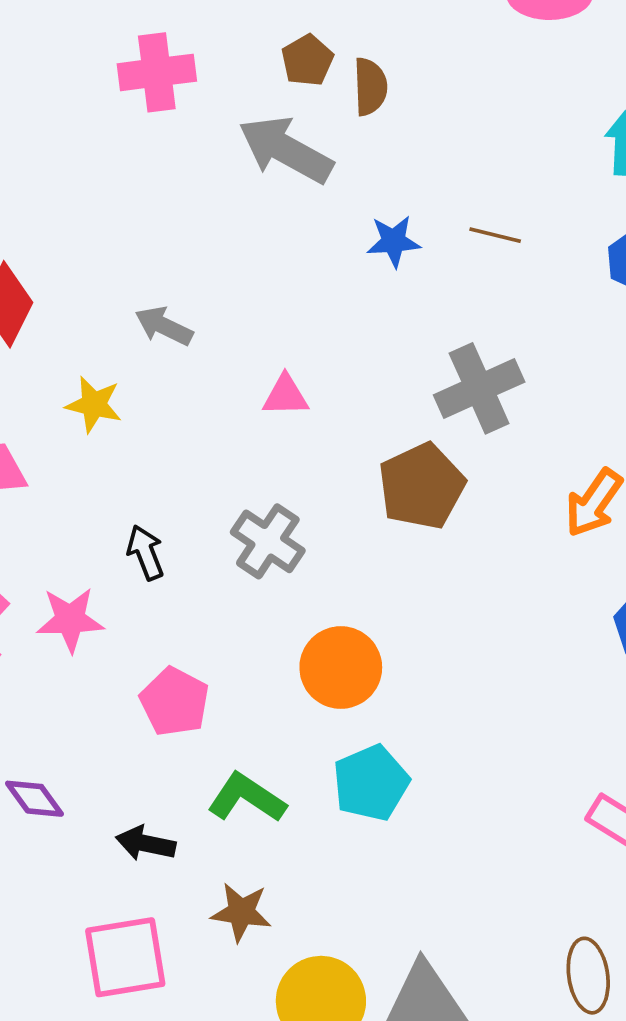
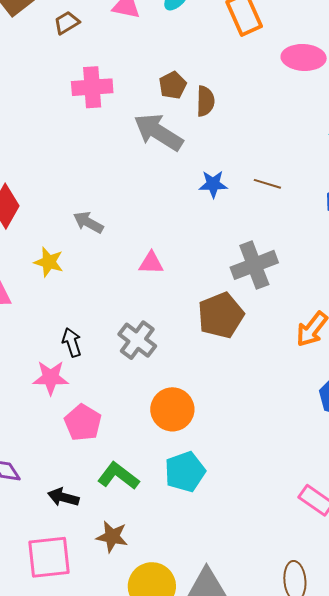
pink star: (70, 620) -> (51, 378), moved

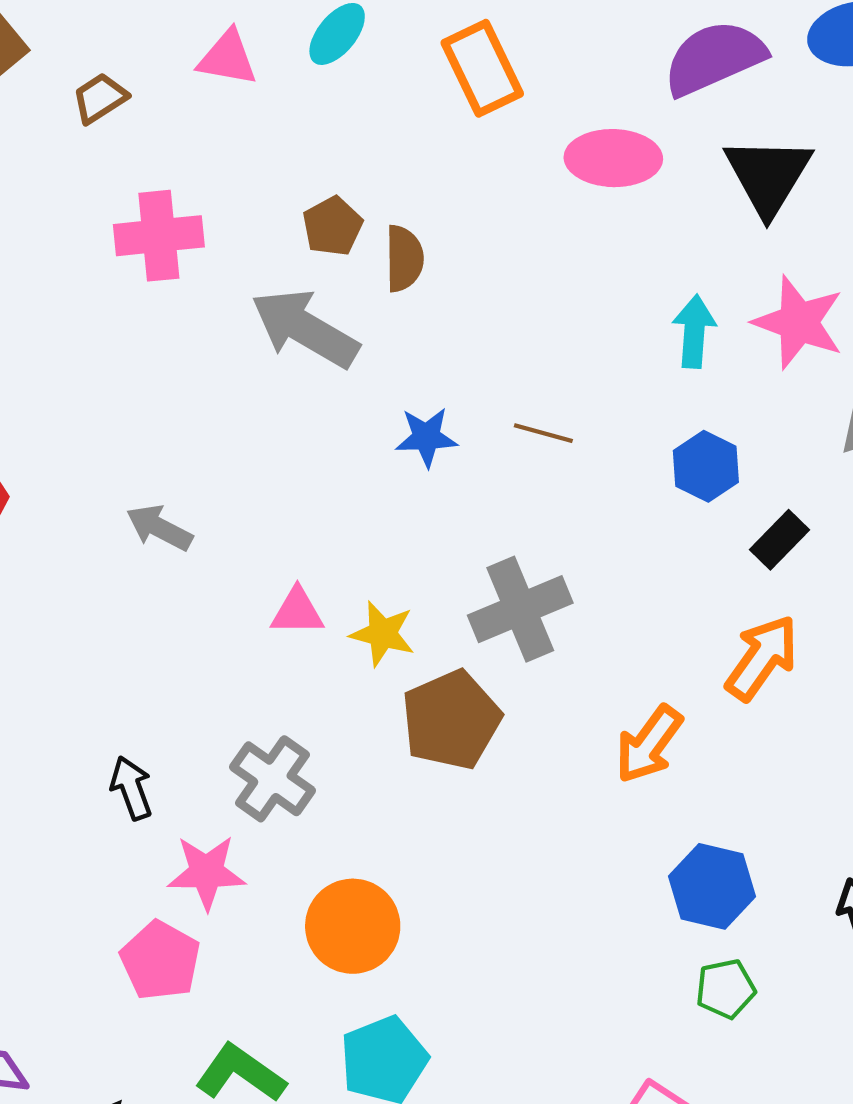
yellow star: (49, 262) -> (383, 634), moved
pink star: (51, 378) -> (207, 872), moved

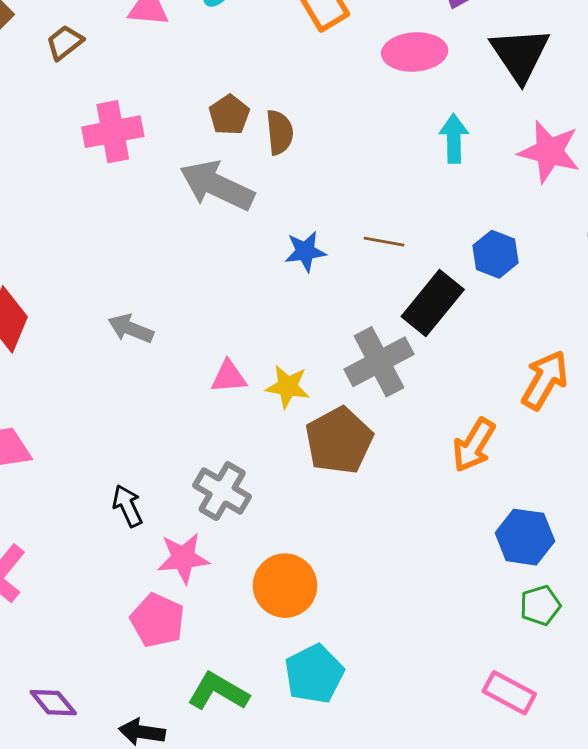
cyan arrow: (694, 331) -> (454, 139), moved
black rectangle: (780, 540) -> (433, 303), moved, size x1.6

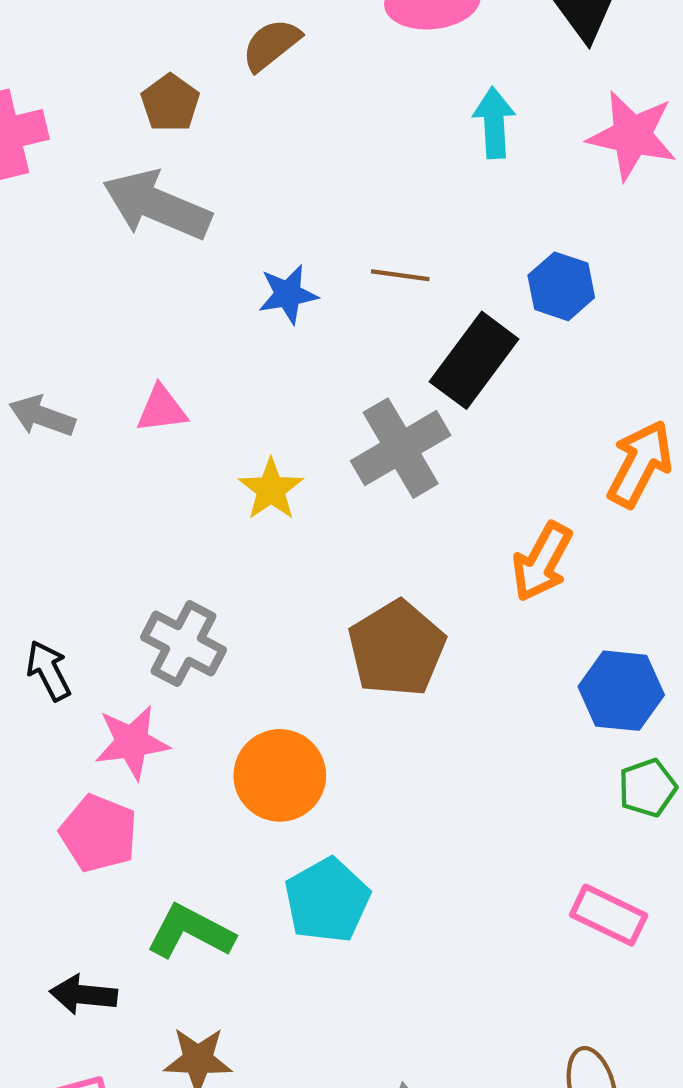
brown semicircle: (280, 132) -> (271, 45), moved, turned -120
pink triangle: (229, 377) -> (162, 409), moved
yellow star: (288, 387) -> (271, 489), turned 30
brown pentagon: (339, 441) -> (397, 649), moved

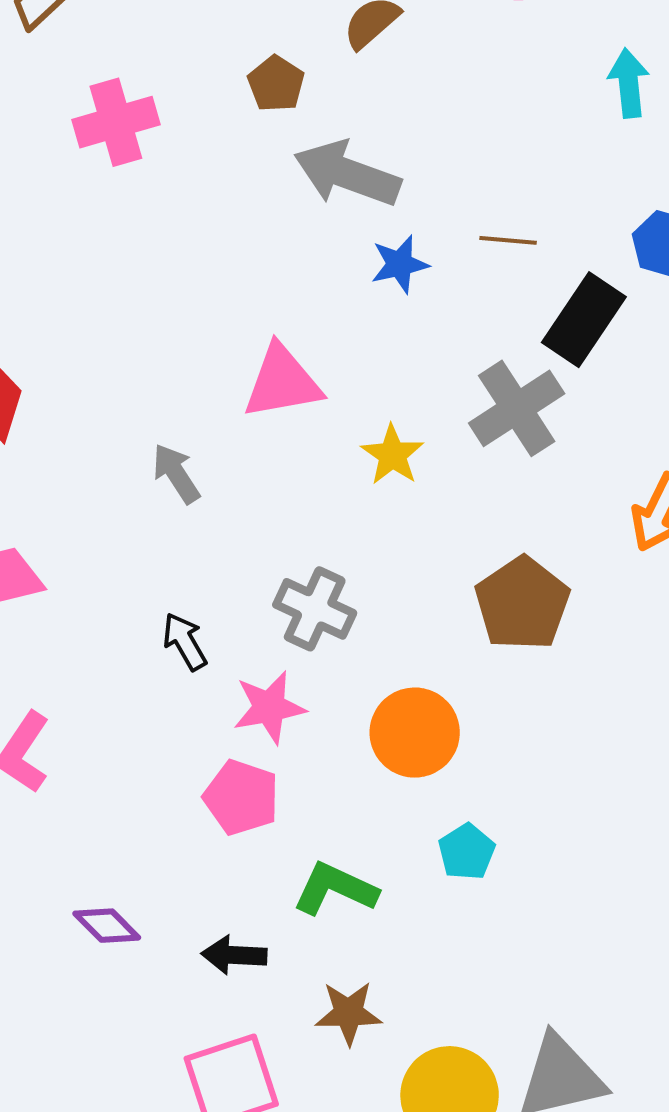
cyan arrow: (494, 123) -> (629, 83), moved
gray arrow: (157, 205) -> (347, 174), moved
pink triangle: (162, 409) -> (282, 382), size x1.6
gray arrow: (42, 416) -> (176, 474), moved, turned 40
cyan pentagon: (327, 900) -> (467, 852), size x0.7

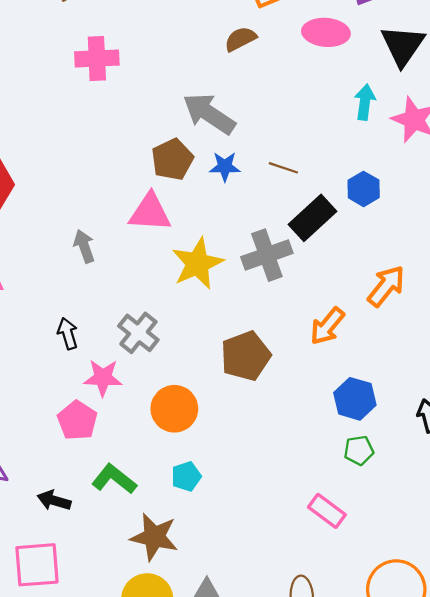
brown pentagon: (276, 84) -> (172, 159), moved, size x1.4
yellow star: (392, 455) -> (197, 263), size x1.6
brown star: (349, 1013) -> (154, 537), moved, size x1.4

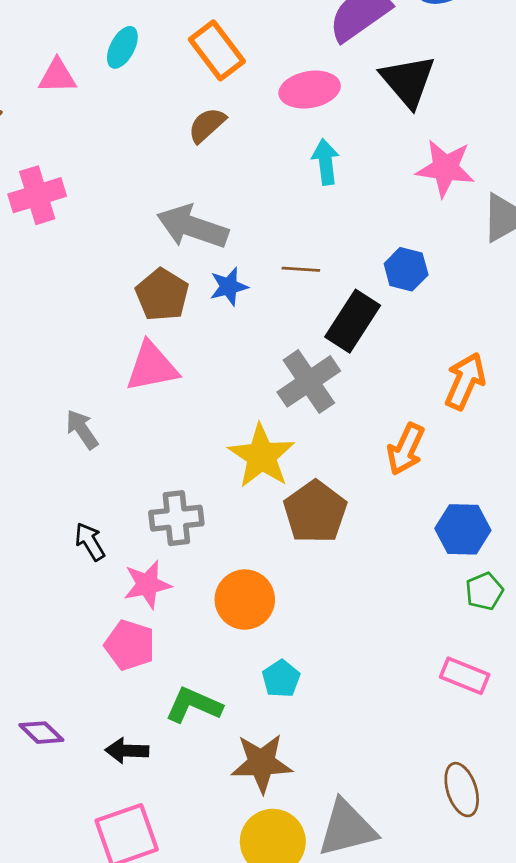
cyan arrow: (365, 102) -> (326, 162), moved
yellow star: (197, 263) -> (261, 456), moved
gray cross: (138, 333) -> (176, 518), turned -30

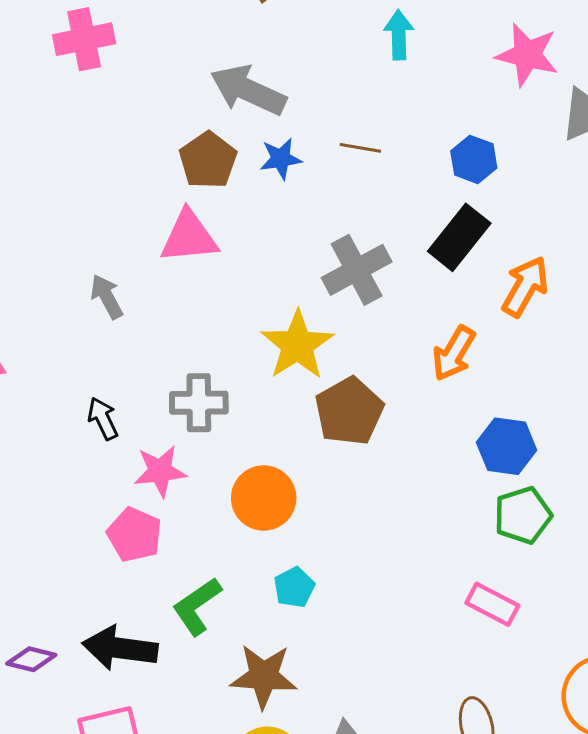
black rectangle: (353, 321) -> (459, 237), moved
green pentagon: (484, 591) -> (523, 515), size x1.4
green L-shape: (194, 705) -> (197, 606), turned -64
purple diamond: (41, 733) -> (31, 659), moved, turned -36
black arrow: (127, 751) -> (120, 648), size x1.6

